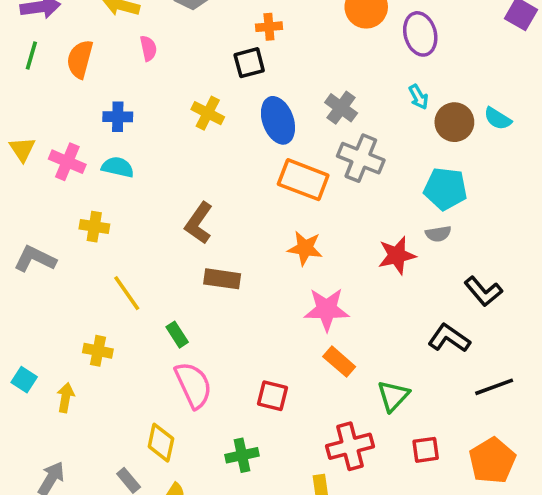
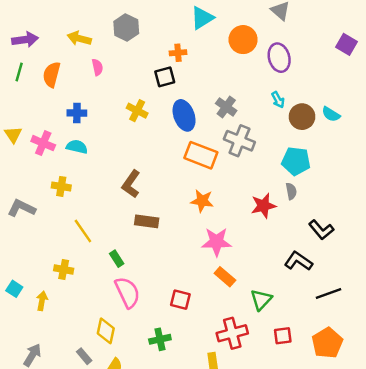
gray semicircle: (438, 234) -> (291, 191), turned -91

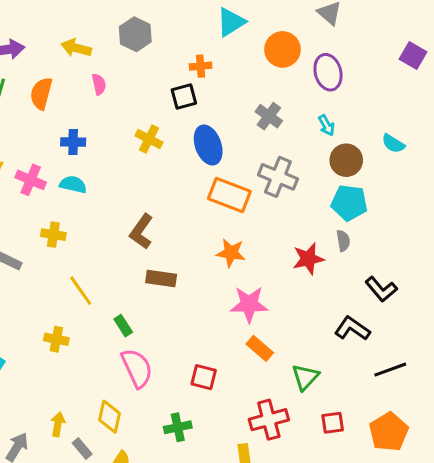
gray cross: (226, 107) -> (269, 116), moved
brown circle: (302, 117) -> (346, 160), moved
yellow arrow: (42, 301) -> (58, 424), moved

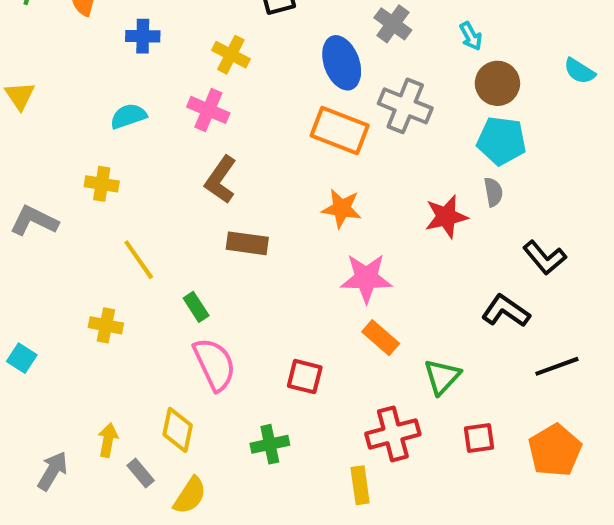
blue cross: (73, 142) -> (143, 36), moved
cyan semicircle: (393, 144) -> (579, 71), moved
blue ellipse: (208, 145) -> (342, 63), moved
pink cross: (31, 180) -> (208, 110), moved
cyan semicircle: (73, 184) -> (128, 116), turned -32

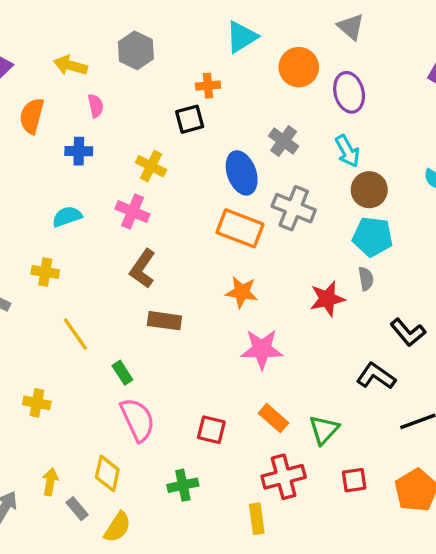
cyan arrow: (471, 36) -> (347, 151), size x1.4
yellow cross: (106, 325) -> (37, 403), moved
orange rectangle: (381, 338) -> (274, 418), moved

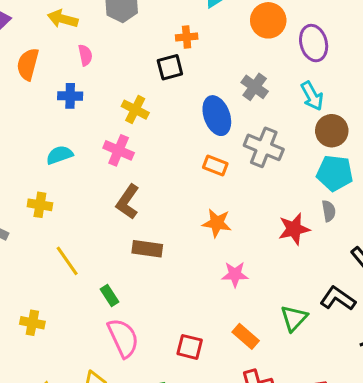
orange rectangle: (240, 228) -> (215, 166), size x0.6
pink star: (262, 349) -> (235, 274), size x0.7
green triangle: (324, 430) -> (294, 318), moved

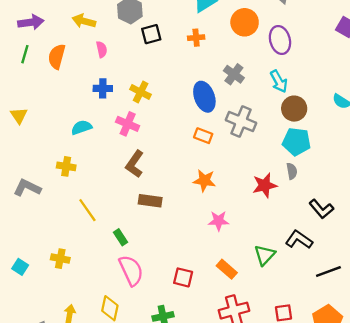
orange cross: (187, 37) -> (196, 38), moved
black square: (170, 67) -> (151, 34), moved
blue cross: (70, 96) -> (103, 88), moved

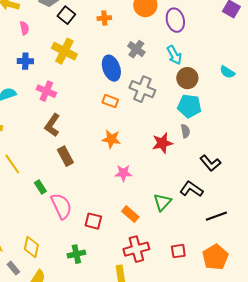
black square: (151, 34) -> (66, 15), turned -36
yellow cross: (141, 92) -> (64, 51), moved, size x1.4
brown rectangle: (150, 201) -> (65, 156), turned 54
pink semicircle: (131, 270) -> (61, 206), moved

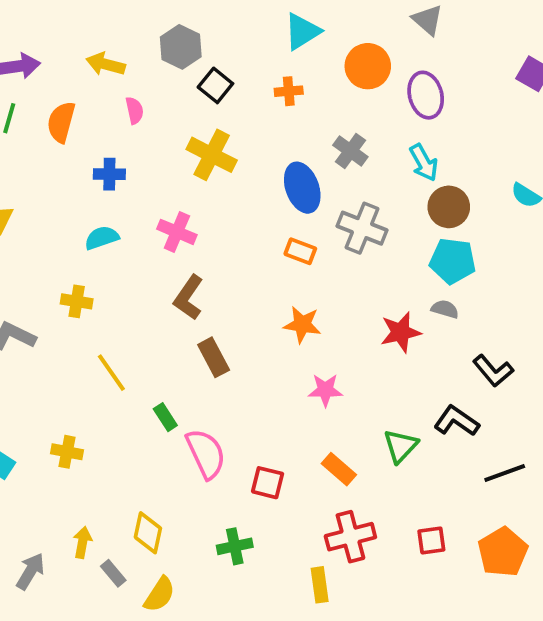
blue cross: (25, 61) -> (109, 174), moved
gray semicircle: (185, 131) -> (445, 309), turned -64

